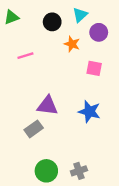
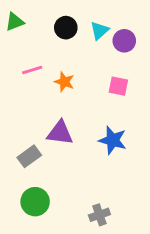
cyan triangle: (80, 15) -> (99, 31), moved
orange star: (72, 44) -> (64, 82), moved
gray rectangle: (34, 129) -> (29, 156), moved
green circle: (46, 171) -> (35, 202), moved

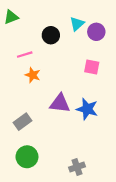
black circle: (66, 28) -> (51, 35), moved
orange star: (64, 82) -> (33, 75), moved
purple triangle: (60, 133) -> (60, 103), moved

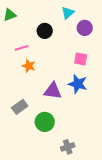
cyan triangle: (77, 24) -> (68, 13), moved
blue star: (87, 109) -> (78, 84), moved
green circle: (27, 157) -> (45, 122), moved

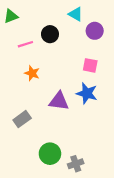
cyan triangle: (68, 13) -> (76, 14), turned -48
pink line: (22, 48) -> (25, 44), moved
green circle: (45, 122) -> (50, 154), moved

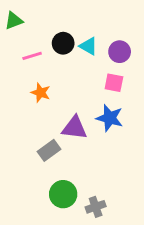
cyan triangle: (76, 14) -> (89, 46), moved
purple circle: (95, 31) -> (120, 52), moved
gray rectangle: (22, 119) -> (49, 150), moved

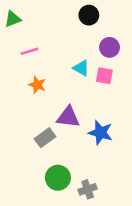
black circle: (63, 43) -> (89, 15), moved
cyan triangle: (89, 46) -> (81, 68), moved
blue star: (110, 118) -> (100, 133), moved

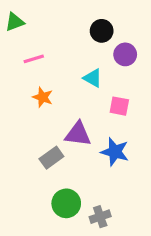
black circle: (89, 15) -> (102, 31), moved
pink square: (104, 76) -> (119, 106), moved

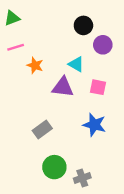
pink line: (34, 59) -> (16, 47), moved
orange star: (43, 97) -> (35, 65), moved
purple triangle: (78, 134) -> (63, 87), moved

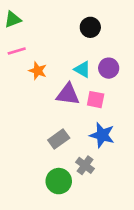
purple circle: (103, 45) -> (109, 68), moved
pink square: (98, 87) -> (96, 100), moved
gray rectangle: (42, 130) -> (59, 139), moved
gray cross: (82, 178) -> (85, 165), moved, turned -35

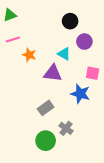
purple circle: (109, 68) -> (84, 42), moved
pink square: (96, 100) -> (93, 73), moved
blue star: (102, 135) -> (80, 94), moved

